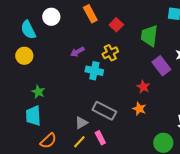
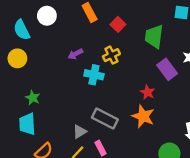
orange star: (139, 109) -> (143, 116), size x1.5

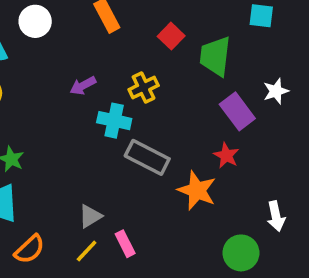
red square: (118, 24) -> (171, 36), moved
red star: (148, 92) -> (226, 155), moved
gray rectangle: (105, 119) -> (147, 157), moved

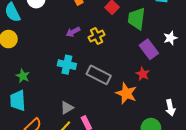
purple arrow: (83, 86) -> (73, 32), moved
cyan cross: (114, 121) -> (67, 65), moved

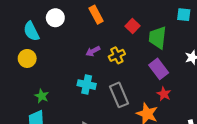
purple rectangle: (149, 49) -> (159, 69), moved
gray rectangle: (99, 75) -> (119, 95), turned 40

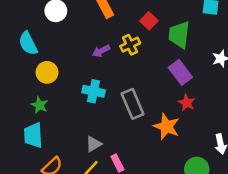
cyan semicircle: (31, 31) -> (28, 43), moved
yellow cross: (117, 55) -> (130, 45), moved
yellow circle: (27, 58) -> (47, 72), moved

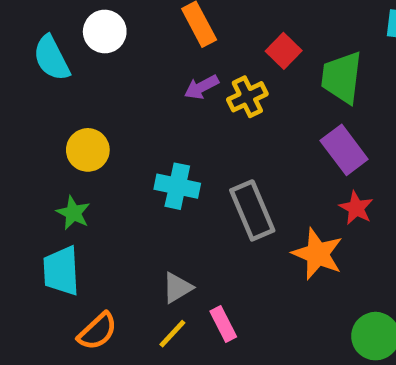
cyan semicircle: (28, 43) -> (52, 58), moved
purple arrow: (101, 51) -> (201, 87), moved

